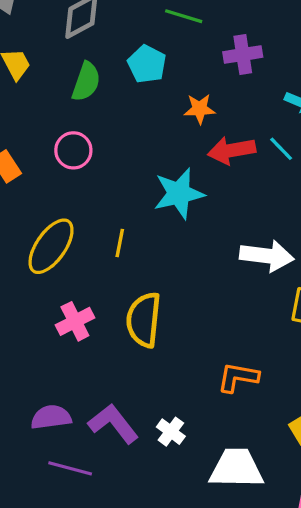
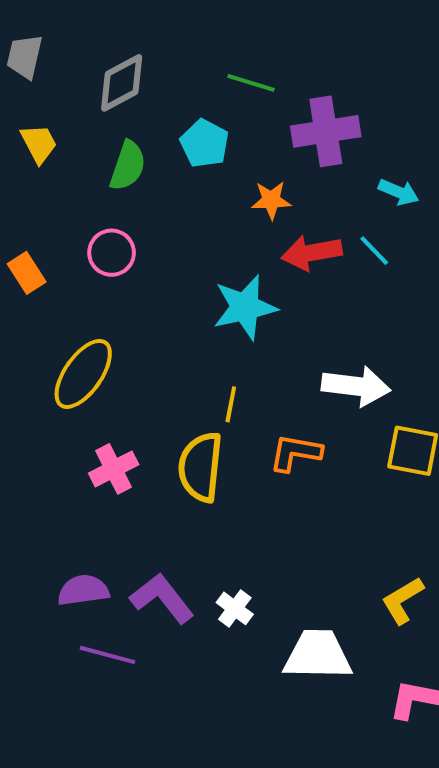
purple cross: (243, 55) -> (326, 131), size x1.4
yellow line: (120, 243) -> (231, 404), moved
orange L-shape: (238, 377) -> (295, 453), moved

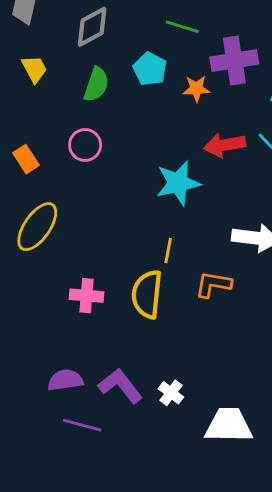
orange star: (271, 200) -> (196, 89), moved
yellow ellipse: (83, 374) -> (37, 227), moved
pink cross: (114, 469) -> (86, 296), turned 32

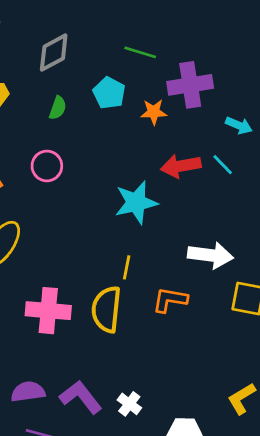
green semicircle: (96, 84) -> (58, 108), size x0.7
pink cross: (86, 296) -> (48, 311), size x1.4

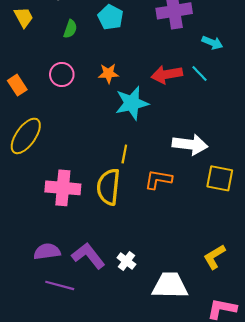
orange star: (154, 112) -> (108, 73), moved

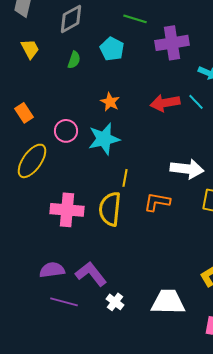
orange star: (108, 73) -> (110, 102), turned 30
pink circle: (62, 74) -> (66, 131), moved
cyan star: (132, 103) -> (104, 139), moved
white cross: (126, 261) -> (115, 302), moved

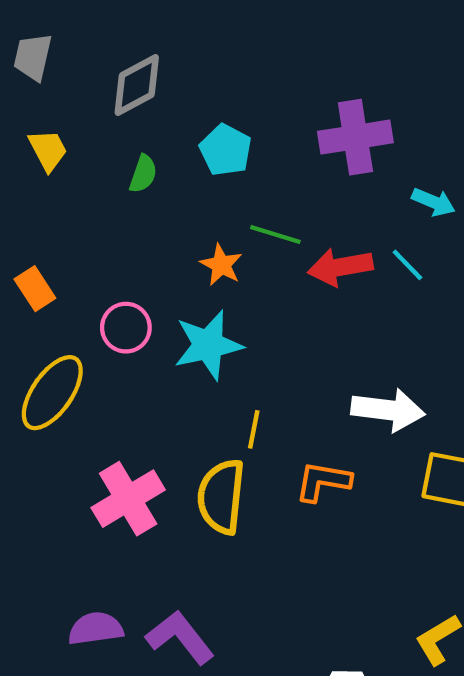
green line: (135, 19) -> (275, 234), moved
pink cross: (67, 210) -> (128, 499), turned -36

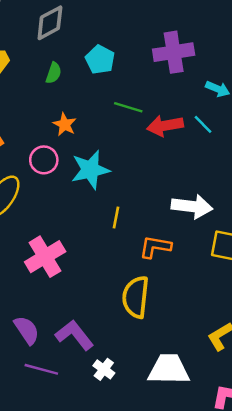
orange star: (221, 265) -> (65, 124), moved
yellow semicircle: (221, 497) -> (136, 297), moved
purple semicircle: (96, 629) -> (27, 330), turned 64

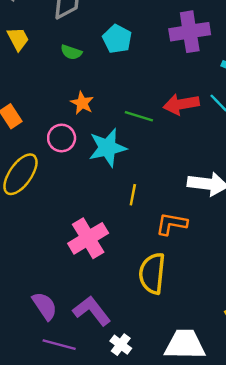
green semicircle: (54, 73) -> (71, 52), turned 90
green line: (128, 107) -> (139, 116), moved
pink cross: (45, 257) -> (88, 238), moved

